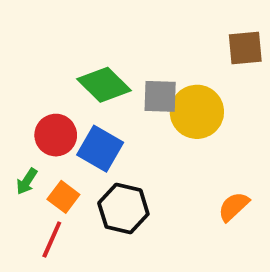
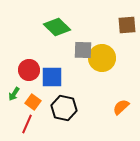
green diamond: (104, 85) -> (57, 27), moved
blue square: (100, 149) -> (52, 77), turned -30

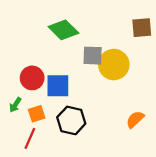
orange square: (33, 102) -> (37, 114), turned 35

